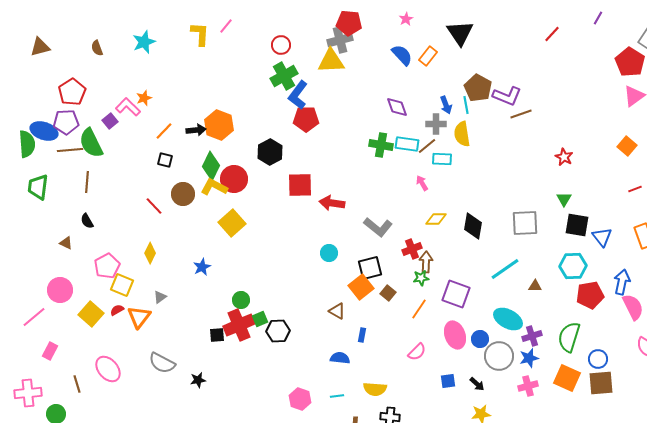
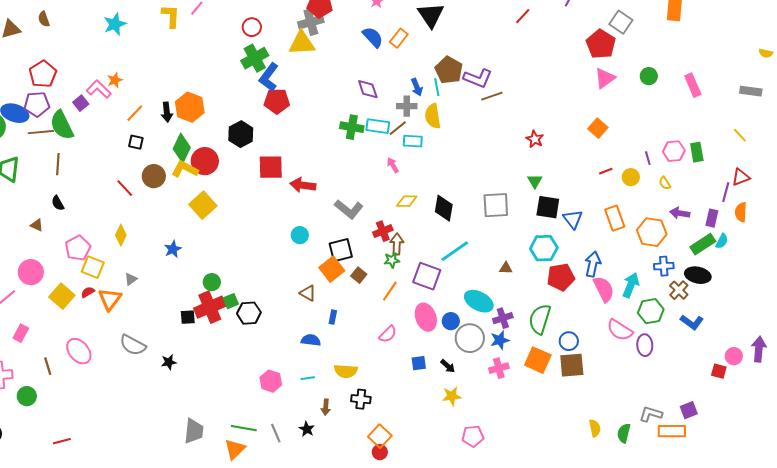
brown semicircle: (97, 48) -> (44, 19), moved
black arrow: (196, 130) -> (167, 112), turned 90
cyan line: (505, 269) -> (455, 251), moved

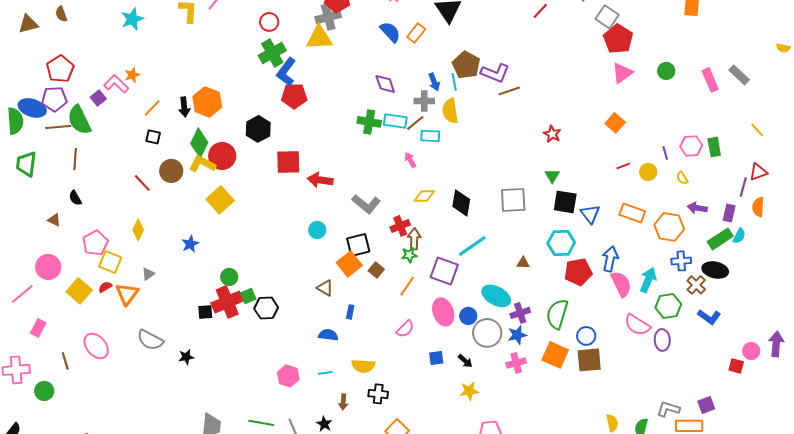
gray square: (621, 22) -> (607, 17), moved
gray rectangle: (751, 91) -> (739, 75), moved, turned 35
orange rectangle: (615, 218) -> (632, 213), turned -50

